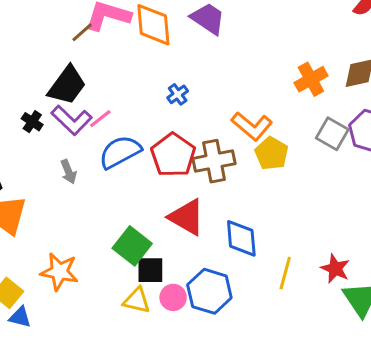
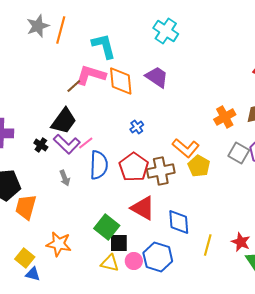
blue semicircle: (120, 152) -> (99, 165), turned 120

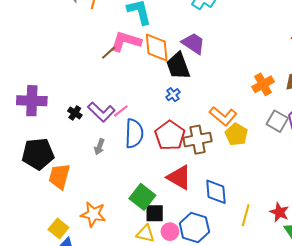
black trapezoid: (64, 121) -> (178, 66), moved, turned 124
gray arrow: (65, 178) -> (99, 147), turned 42

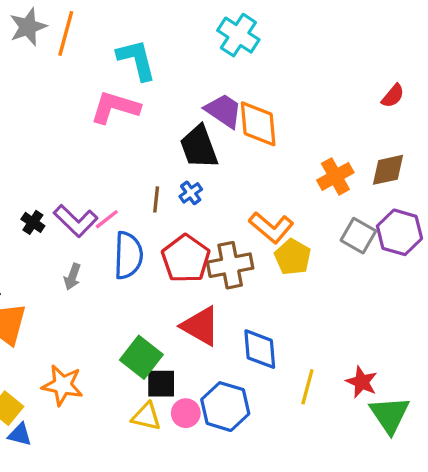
orange diamond: (157, 48) -> (258, 124), moved
brown line: (109, 53) -> (156, 199), moved, turned -42

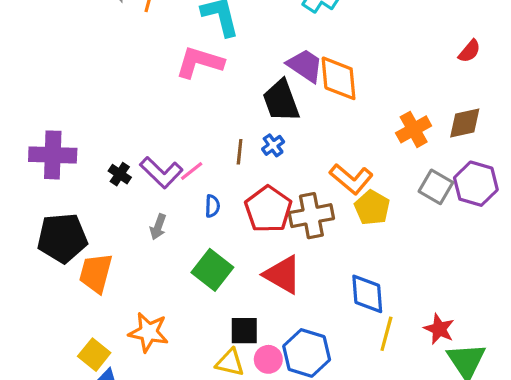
blue semicircle: (128, 255) -> (212, 206), size x0.5
blue diamond: (260, 349) -> (367, 294), moved
green square: (141, 357) -> (212, 270), moved

